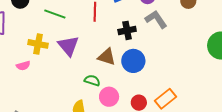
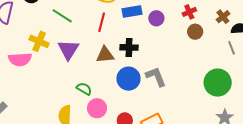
gray L-shape: (156, 19) -> (156, 77), moved
brown triangle: (107, 57) -> (105, 55), moved, turned -36
pink semicircle: (23, 66) -> (20, 59), size x1.6

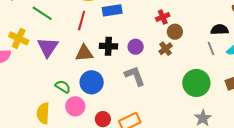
red cross: (189, 12) -> (163, 17), moved
brown cross: (223, 17) -> (166, 49), moved
purple circle: (156, 18) -> (136, 47), moved
blue circle: (128, 79) -> (92, 82), moved

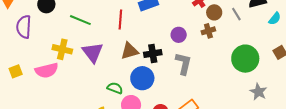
black cross: (108, 46) -> (153, 53), moved
brown cross: (166, 49) -> (208, 31), turned 32
gray line: (211, 49) -> (236, 14), moved
gray L-shape: (135, 76) -> (183, 64), turned 45

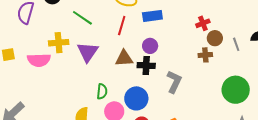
purple circle: (179, 35) -> (150, 46), moved
yellow cross: (62, 49) -> (59, 43), turned -30
blue circle: (142, 78) -> (136, 98), moved
green semicircle: (115, 88) -> (102, 91), turned 63

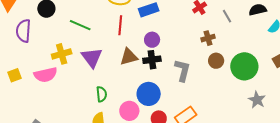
brown circle: (215, 38) -> (216, 61), moved
gray line: (236, 44) -> (227, 16), moved
green semicircle: (102, 91) -> (102, 94), moved

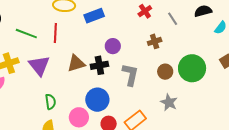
red line: (120, 25) -> (55, 33), moved
purple circle: (152, 40) -> (113, 46), moved
brown circle: (216, 61) -> (165, 72), moved
gray star: (257, 100) -> (169, 102), moved

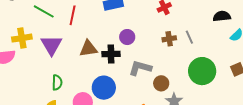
gray line: (173, 19) -> (189, 37), moved
brown circle: (165, 72) -> (161, 83), moved
gray L-shape: (130, 75) -> (140, 68), turned -95

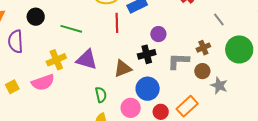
red line: (73, 15) -> (117, 23), moved
brown cross: (169, 39) -> (203, 48), moved
purple triangle: (52, 45) -> (87, 60), turned -30
brown triangle: (88, 48) -> (123, 69), moved

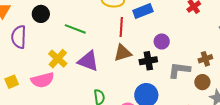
yellow cross: (56, 60) -> (58, 59), turned -30
brown triangle: (123, 69) -> (123, 53), moved

